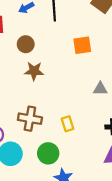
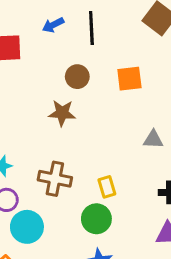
brown circle: (26, 44) -> (77, 77), moved
green circle: (48, 153) -> (96, 219), moved

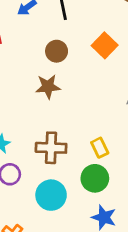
orange square: (129, 79) -> (105, 45), turned -30
cyan circle: (27, 227) -> (51, 195), moved

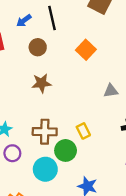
brown circle: (57, 51) -> (38, 47), moved
green circle: (95, 178) -> (66, 150), moved

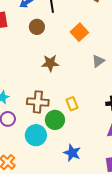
brown star: (41, 83) -> (50, 63), moved
gray triangle: (111, 91) -> (98, 61), moved, turned -32

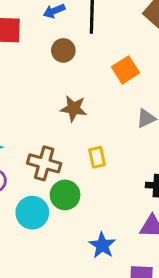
yellow rectangle: (72, 104) -> (97, 157), moved
blue star: (72, 153) -> (102, 245), moved

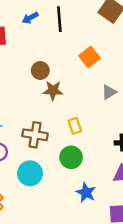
brown circle: (63, 50) -> (40, 71), moved
green circle: (65, 195) -> (71, 157), moved

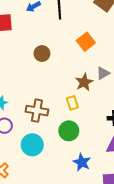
brown star: (53, 90) -> (84, 82), moved, turned -30

